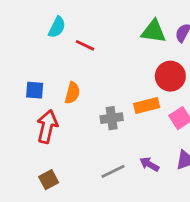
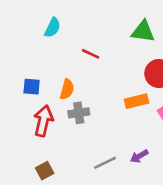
red line: (85, 45) -> (91, 54), moved
gray cross: (112, 118) -> (79, 113), moved
purple arrow: (149, 164) -> (139, 156), turned -60

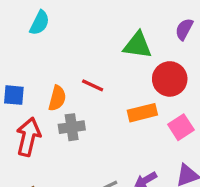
green triangle: (143, 32) -> (138, 45), moved
red line: (91, 54) -> (93, 85), moved

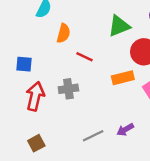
green triangle: (138, 45) -> (119, 26), turned -30
orange semicircle: (57, 98) -> (64, 33), moved

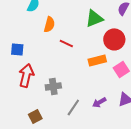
gray cross: (68, 89) -> (53, 86), moved
gray line: (93, 136) -> (73, 107), turned -30
brown square: (36, 143) -> (35, 116), moved

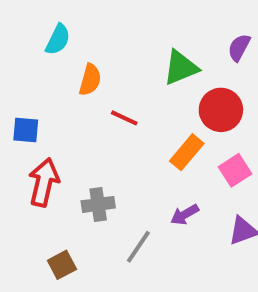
orange rectangle: (97, 60) -> (187, 152), turned -36
purple arrow: (99, 102) -> (185, 215), moved

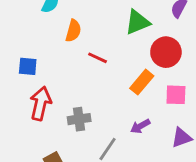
pink square: (235, 170) -> (176, 95), turned 35

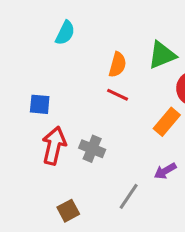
orange semicircle: (73, 31) -> (118, 65), moved
gray cross: (79, 119) -> (92, 149), moved, turned 30

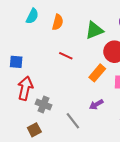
orange semicircle: (118, 65) -> (58, 22), moved
gray cross: (92, 149) -> (43, 104), moved
gray line: (129, 196) -> (73, 121), turned -72

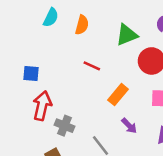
orange rectangle: (97, 73) -> (118, 95), moved
purple arrow: (96, 104) -> (129, 126), turned -104

